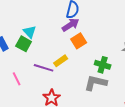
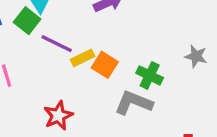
orange square: (79, 41) -> (105, 65), moved, turned -35
purple line: (44, 68) -> (57, 44), moved

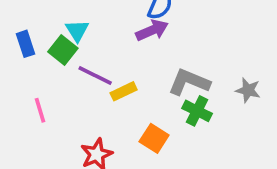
orange square: (105, 65) -> (154, 138), moved
gray L-shape: (134, 103) -> (189, 82), moved

